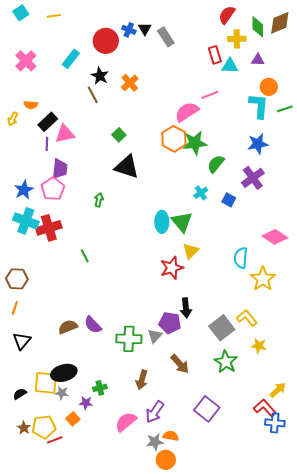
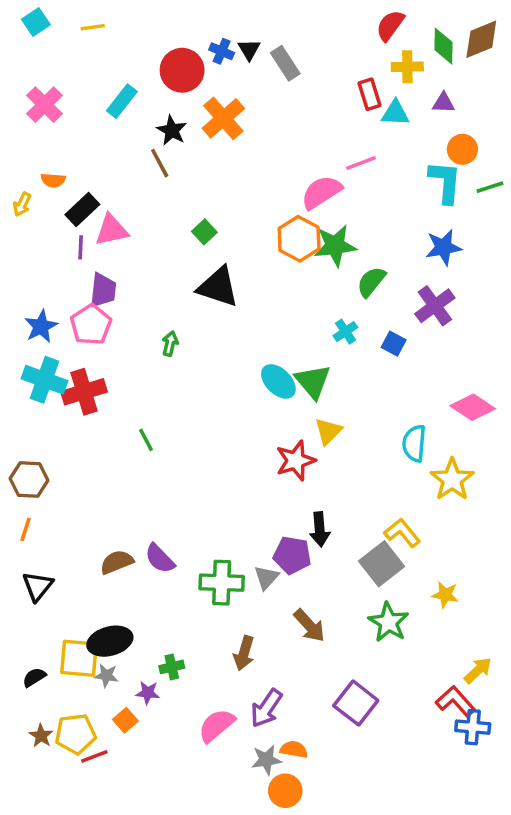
orange cross: (130, 83) -> (223, 118), moved, size x1.4
cyan ellipse: (162, 222) -> (278, 381), turned -45
yellow L-shape: (247, 318) -> (402, 533), moved

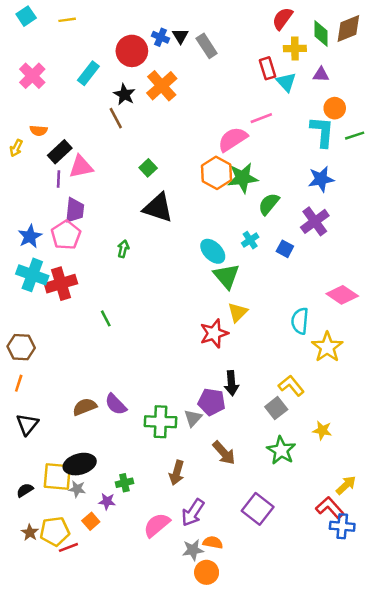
cyan triangle: (395, 113) -> (286, 82), turned 45
cyan ellipse: (278, 381) -> (213, 251), moved
gray square: (382, 564) -> (276, 408), size x0.7

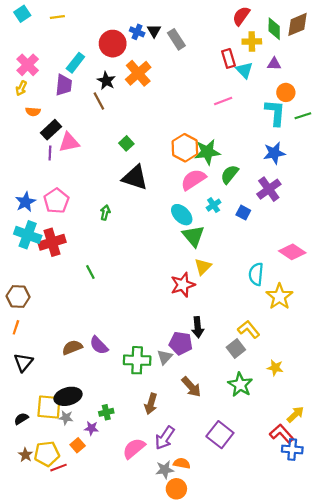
pink semicircle: (233, 139) -> (193, 180), moved
yellow arrow: (16, 148) -> (21, 88), moved
purple trapezoid: (75, 210) -> (64, 85), moved

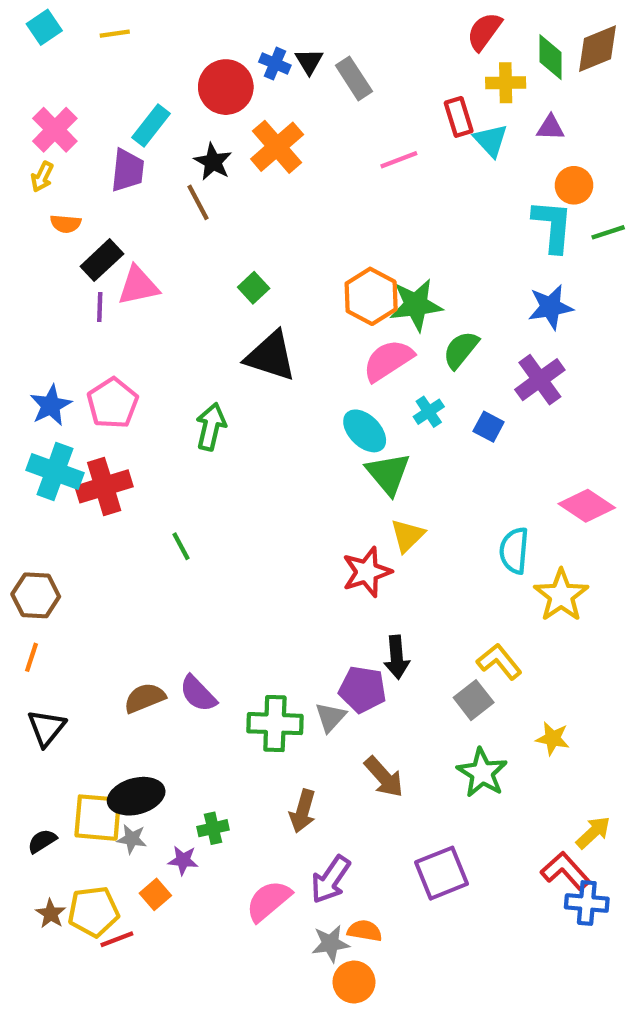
pink line: (223, 101) -> (399, 160), moved
green arrow: (105, 213) -> (211, 427), size x1.5
purple square: (220, 435) -> (442, 873), turned 30

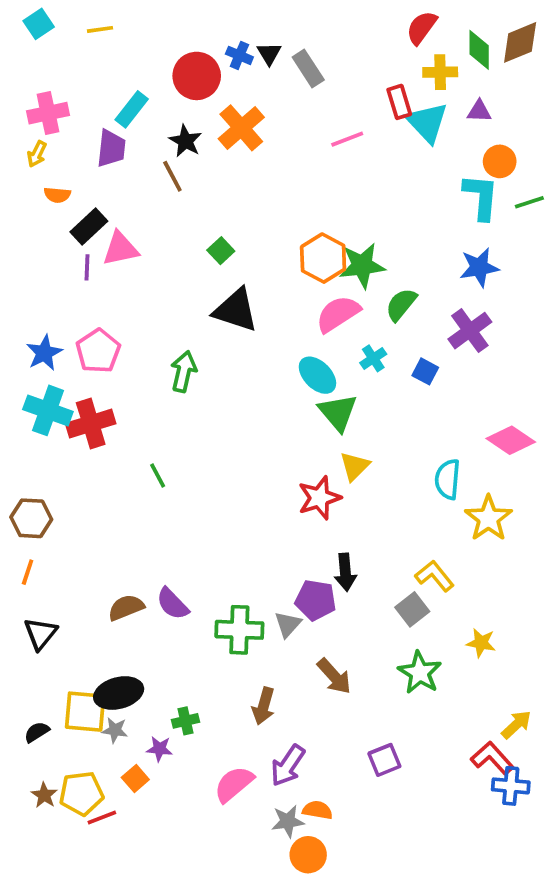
pink cross: (55, 130) -> (48, 113), turned 33
cyan triangle: (491, 140) -> (427, 122), size x1.4
purple square: (442, 873) -> (384, 760), size x0.7

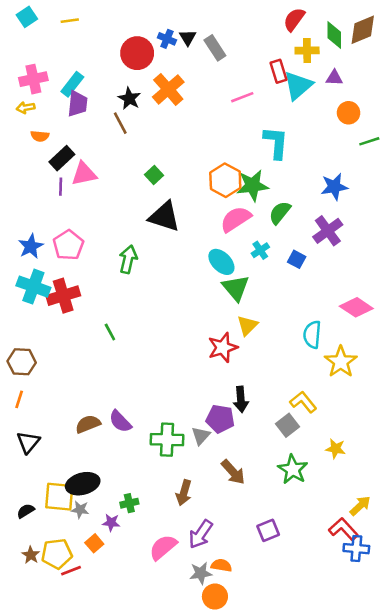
cyan rectangle: (132, 109) -> (72, 84), moved
cyan triangle: (427, 122) -> (298, 86), turned 32
yellow arrow: (37, 154) -> (26, 108), turned 54
cyan L-shape: (481, 197) -> (276, 143), moved

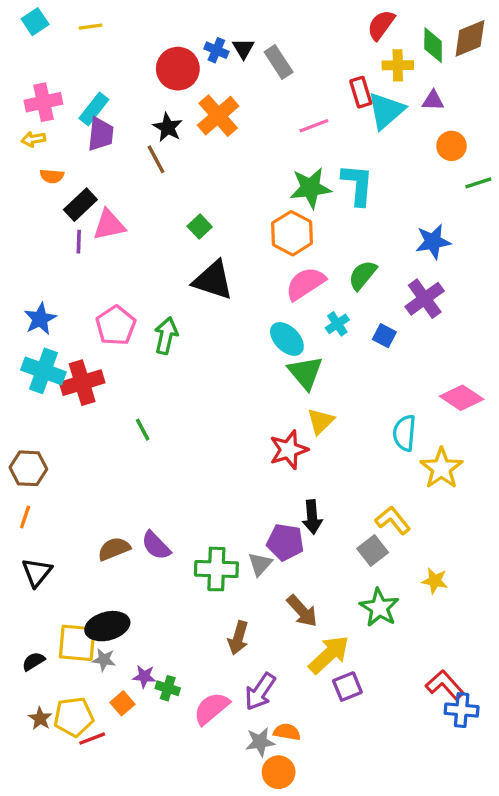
green star: (253, 185) -> (310, 188), moved
pink pentagon: (68, 245) -> (116, 326), moved
green cross: (129, 503) -> (168, 688), moved, turned 30
yellow arrow: (360, 506) -> (329, 655), moved, size x1.5

